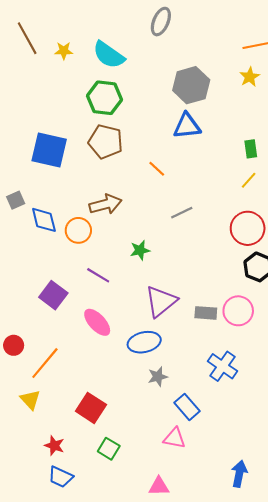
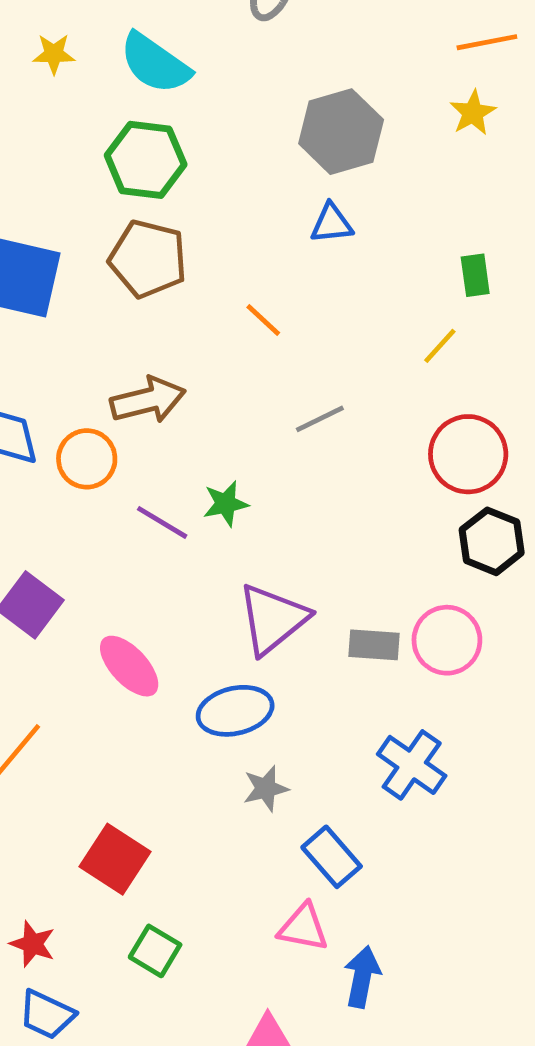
blue triangle: (187, 126) -> (332, 223), size x0.7
yellow line: (249, 180) -> (440, 346), moved
purple line: (98, 275) -> (162, 522), moved
blue arrow: (239, 474) -> (362, 977), moved

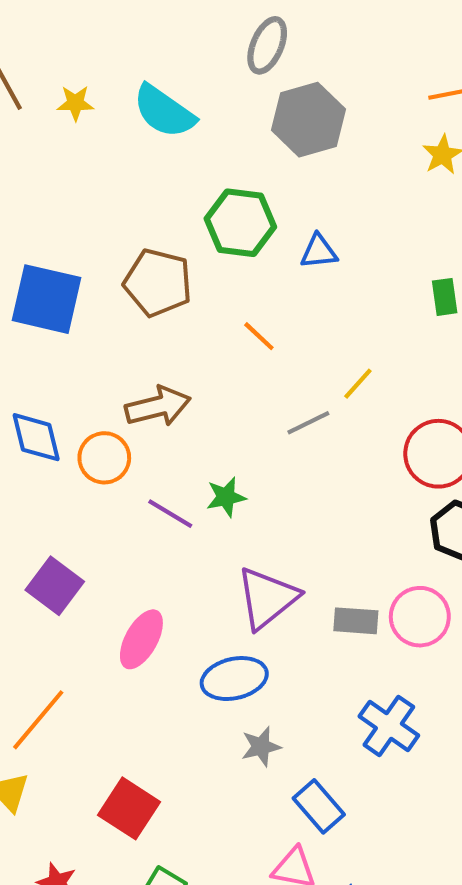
gray hexagon: (341, 132) -> (308, 120), moved
green hexagon: (146, 160) -> (240, 223), moved
yellow line: (440, 346) -> (358, 384), moved
pink ellipse: (129, 666) -> (141, 639), turned 72

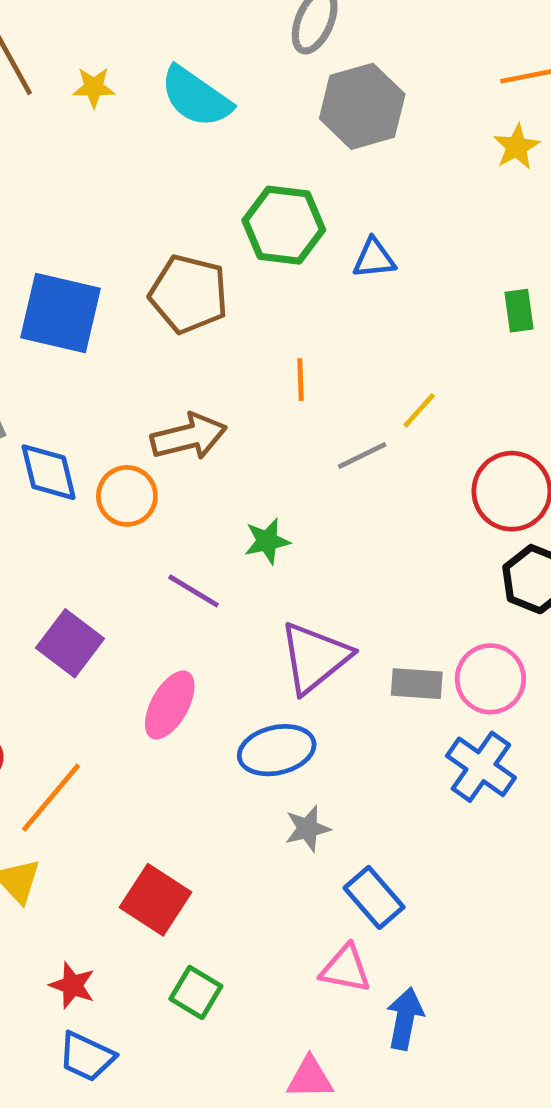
orange line: (259, 336) -> (300, 380), moved, turned 45
purple line: (170, 514) -> (193, 591), moved
blue cross: (389, 726) -> (481, 767), moved

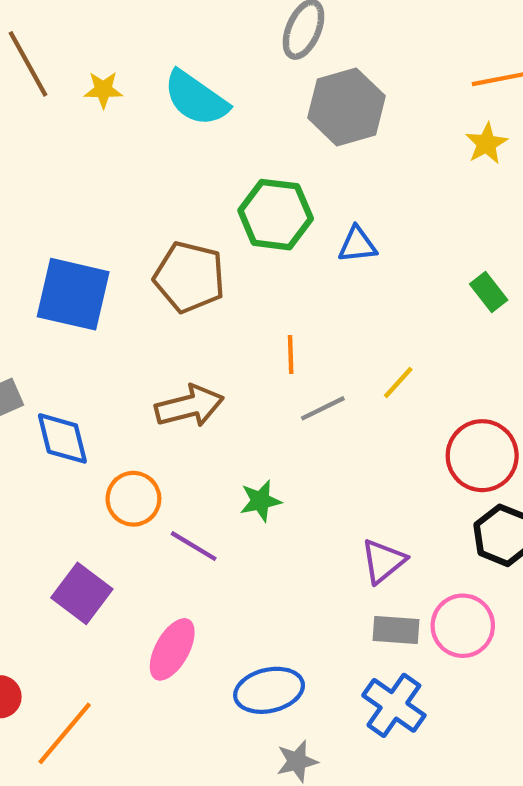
green rectangle: (519, 311) -> (489, 292), turned -30
gray line: (362, 456) -> (323, 408), moved
orange circle: (127, 496) -> (133, 499), moved
purple triangle: (315, 657) -> (383, 561), moved, size x0.7
blue cross: (481, 767) -> (394, 705), moved

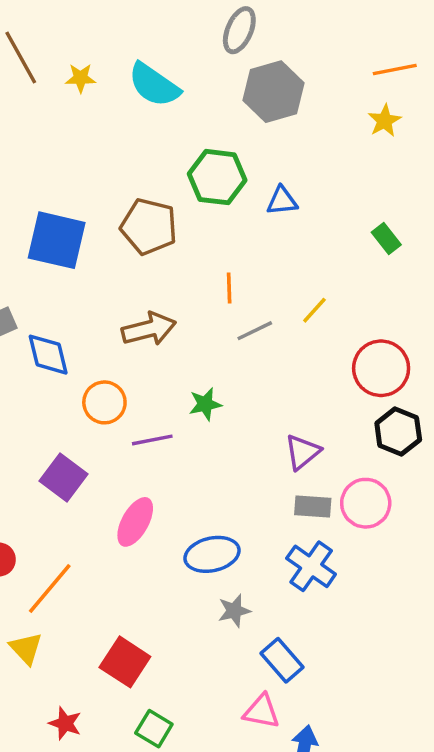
purple line: (194, 546) -> (152, 440), turned -42

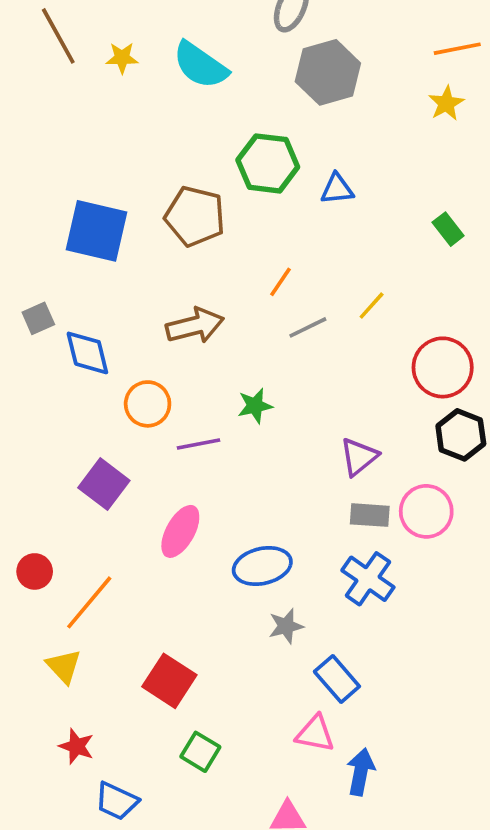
orange line: (229, 288) -> (281, 282), turned 36
red star: (65, 723) -> (77, 746), moved

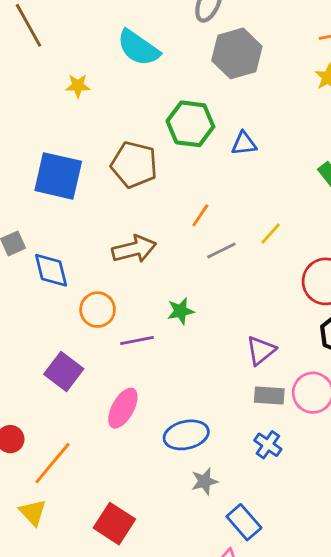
yellow star: (122, 58) -> (78, 86), moved
blue cross: (368, 579) -> (268, 445), size x0.7

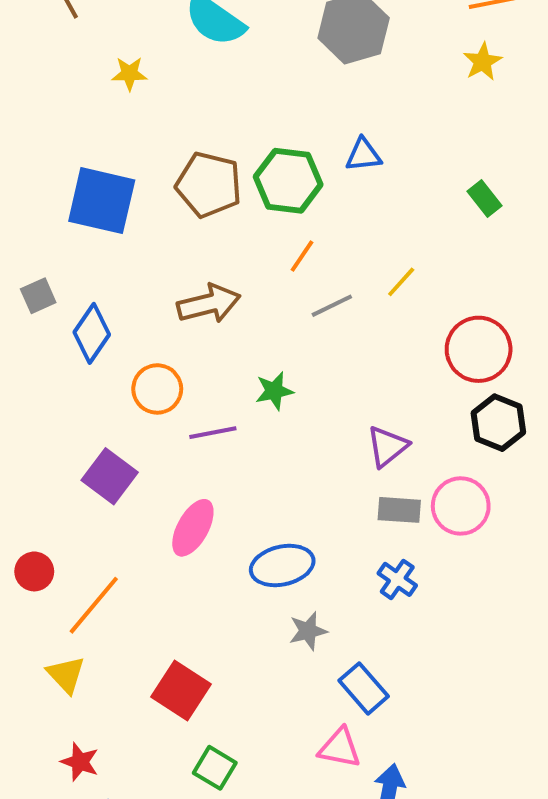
green hexagon: (190, 124) -> (288, 181), moved
blue diamond: (51, 270) -> (92, 333), turned 48

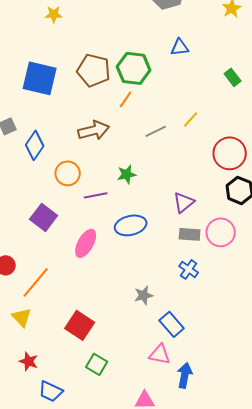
blue triangle: (364, 155) -> (180, 47), moved
orange line: (302, 256) -> (126, 99), moved
blue ellipse: (282, 565) -> (131, 225), moved

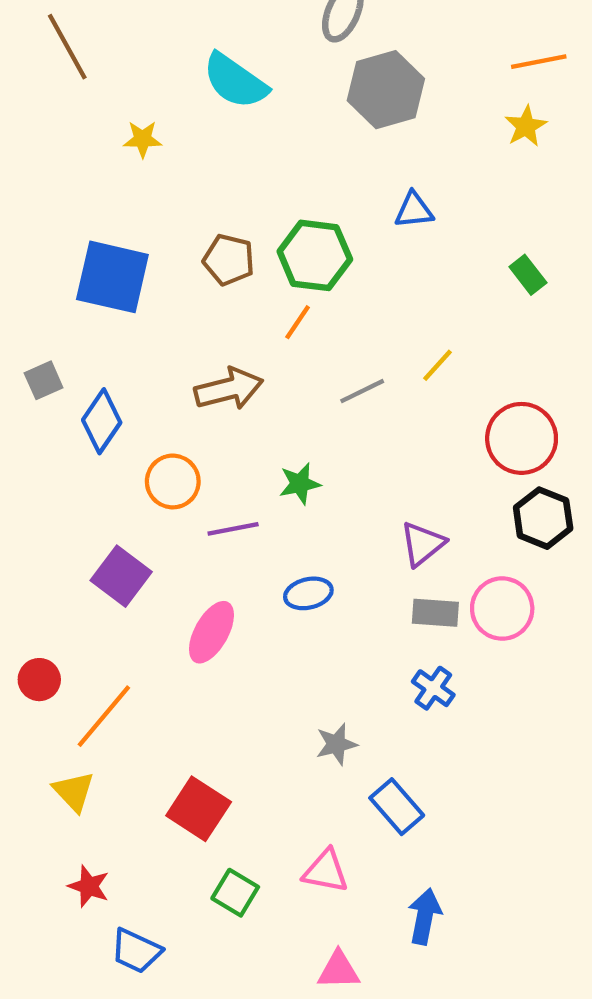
brown pentagon: (94, 70) -> (229, 260), size x0.7
blue ellipse: (131, 225) -> (308, 593), size x0.7
pink triangle: (160, 354) -> (326, 871), moved

